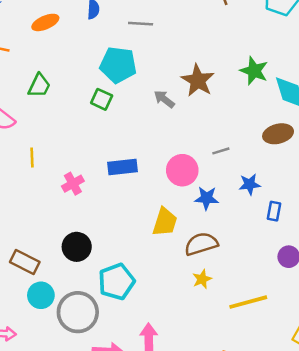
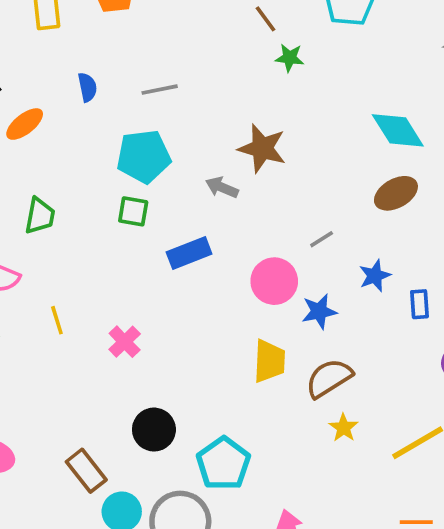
green star: (254, 71) -> (290, 58), moved, size x0.7
blue rectangle: (122, 167) -> (189, 253), moved
brown rectangle: (25, 262) -> (86, 471), turned 40

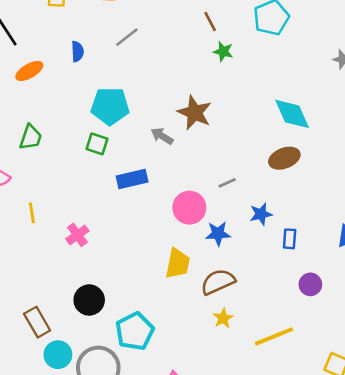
gray line: (160, 90) -> (127, 37), moved, turned -35

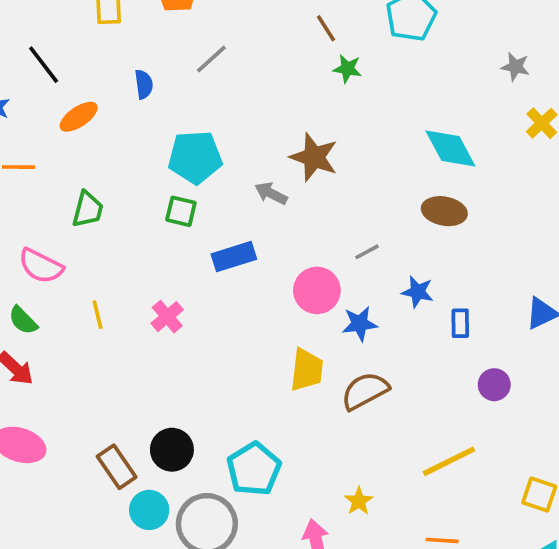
brown ellipse: (284, 158) -> (444, 211), turned 36
blue star: (261, 214) -> (418, 292), turned 30
pink cross: (77, 235) -> (167, 317), moved
black circle: (89, 300) -> (172, 450), moved
yellow star: (223, 318) -> (359, 501), moved

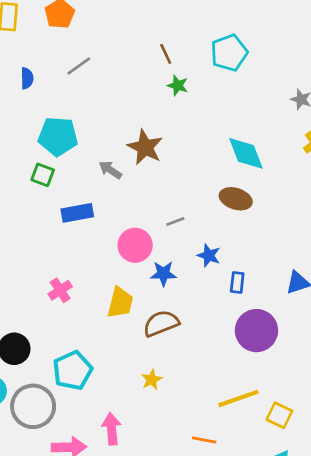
pink cross: (167, 317) -> (60, 290), moved
purple circle: (494, 385) -> (256, 331), size x1.8
yellow line: (449, 461) -> (238, 398), moved
yellow star: (359, 501) -> (152, 380), moved

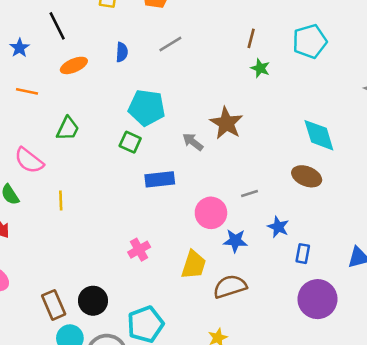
brown line: (166, 54) -> (251, 38), turned 36

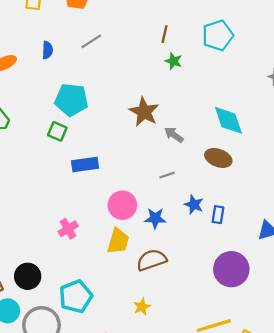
gray arrow: (193, 142) -> (174, 135), moved
pink circle: (211, 213) -> (122, 205), moved
blue rectangle: (303, 254) -> (218, 215), moved

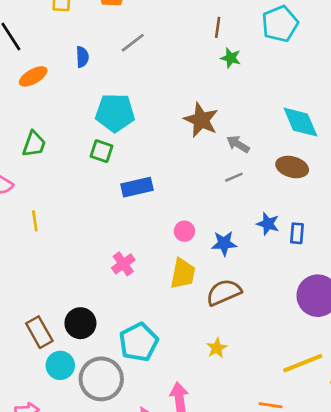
gray line: (167, 175) -> (234, 177), moved
pink circle: (122, 205) -> (184, 231), size x0.6

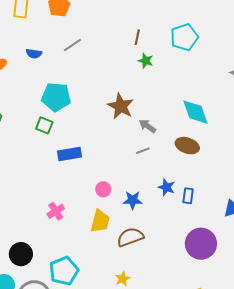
blue semicircle: (82, 57) -> (34, 54), turned 98

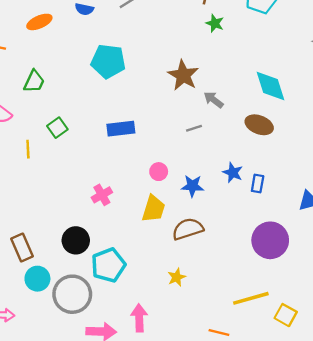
green square: (44, 125) -> (57, 128), moved, turned 30
gray line: (143, 151) -> (194, 128), moved
black circle: (21, 254) -> (76, 240), moved

